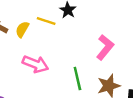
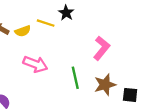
yellow semicircle: (22, 29) -> (23, 31), turned -140

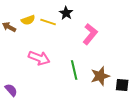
yellow semicircle: (23, 31) -> (28, 20), moved
pink L-shape: (102, 48) -> (90, 34), moved

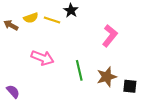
pink L-shape: (90, 34) -> (110, 36), moved

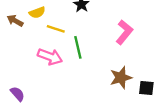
yellow line: (52, 20) -> (56, 29), moved
green line: (79, 70) -> (78, 47), moved

